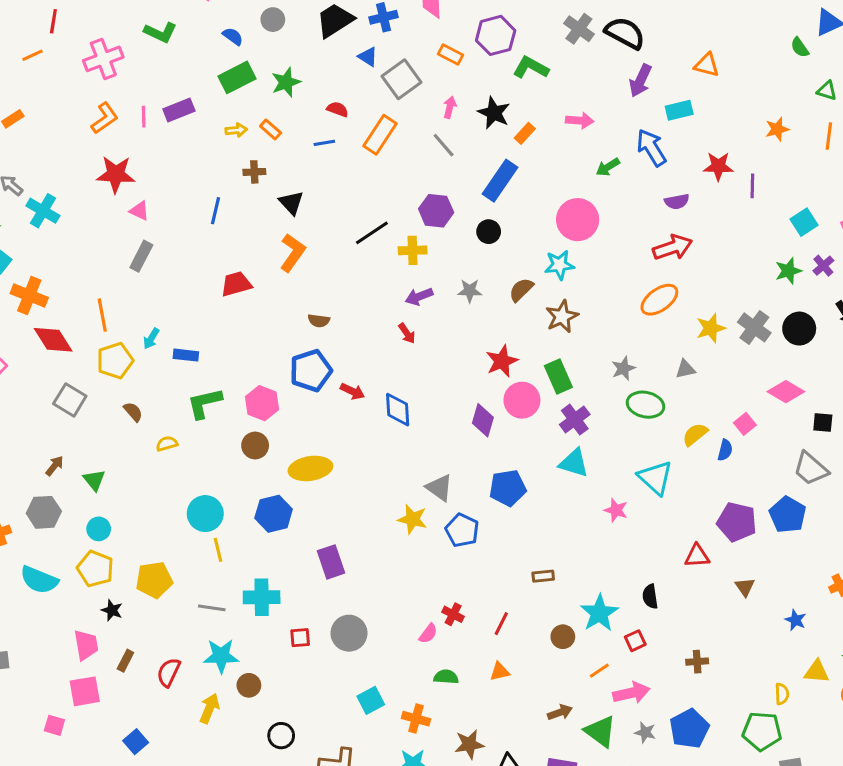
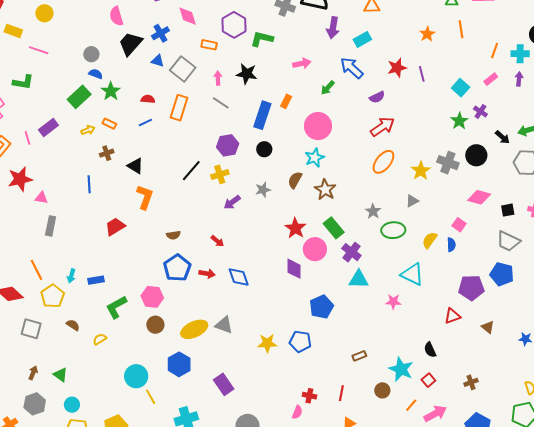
blue semicircle: (233, 36) -> (96, 74), moved
orange rectangle: (525, 133) -> (286, 101), moved
red arrow: (407, 333) -> (217, 241), moved
gray triangle: (439, 488) -> (224, 325), moved

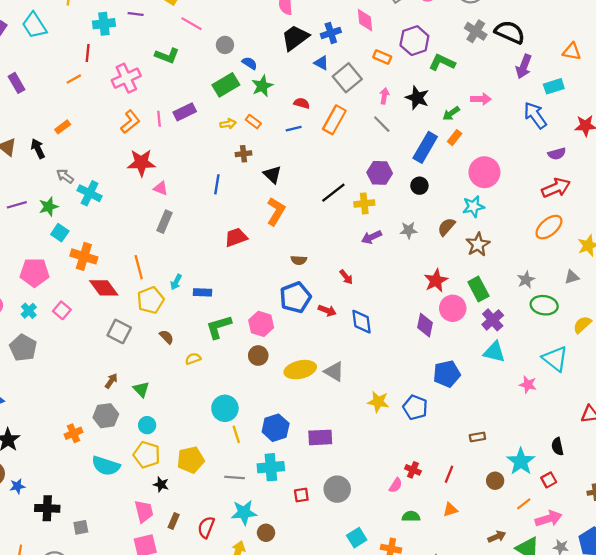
gray circle: (91, 54) -> (225, 45), moved
green arrow: (328, 88) -> (451, 113), moved
blue hexagon: (179, 364) -> (276, 428), moved
purple rectangle: (224, 384) -> (320, 437), turned -70

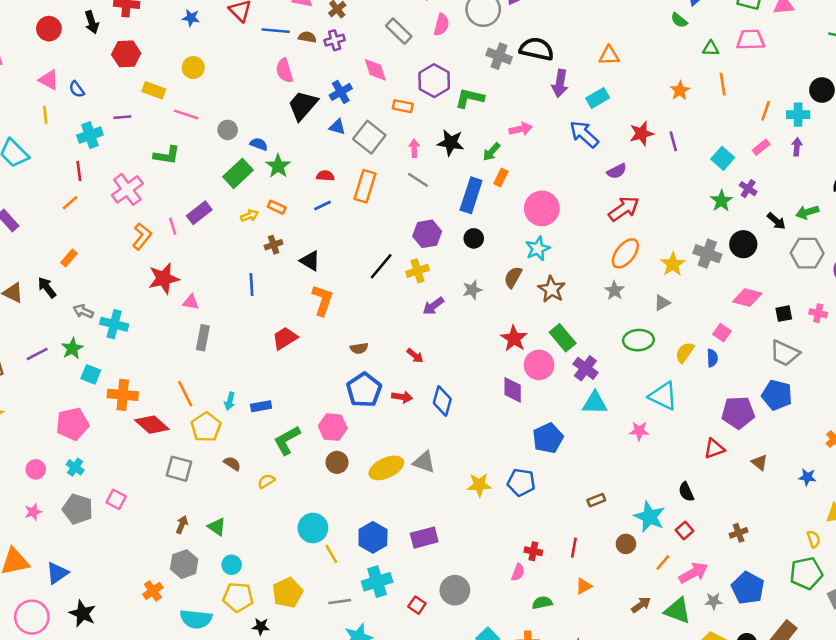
gray star: (526, 280) -> (614, 291), moved
pink square: (62, 310) -> (116, 499), moved
blue diamond: (362, 322) -> (442, 401), turned 35
red square: (301, 495) -> (417, 605), turned -35

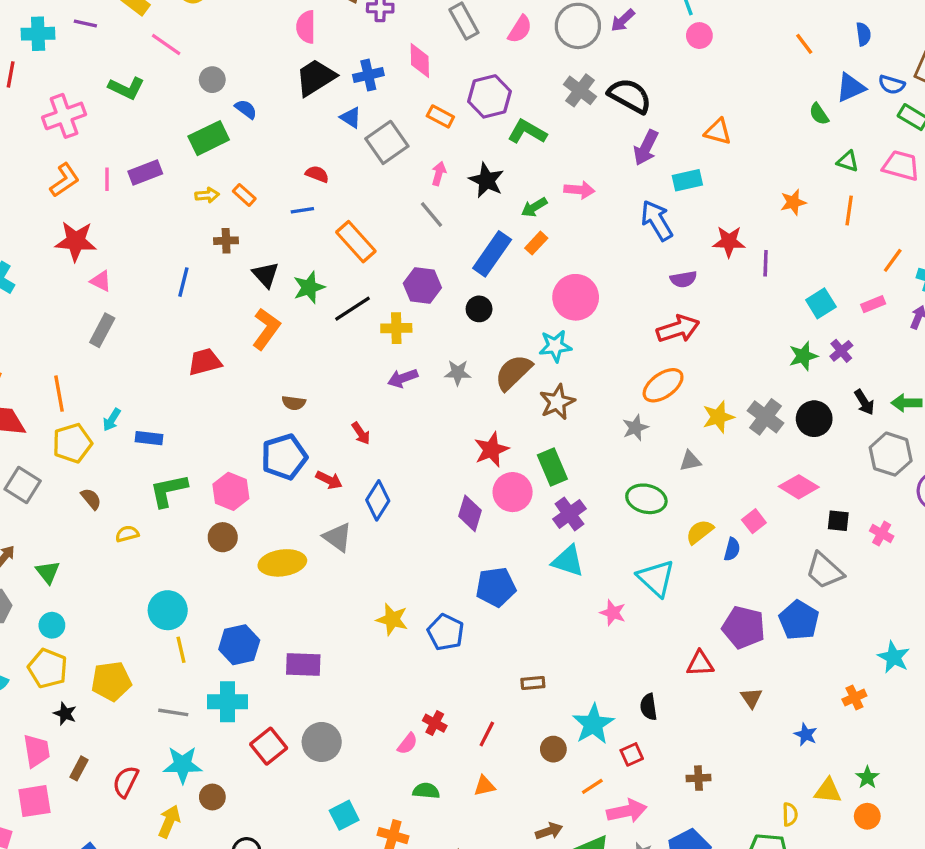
green star: (278, 166) -> (309, 287), moved
orange rectangle: (365, 186) -> (356, 242), moved, turned -76
brown semicircle: (513, 277) -> (513, 372), size x1.4
gray triangle: (424, 462) -> (338, 537), moved
red square: (417, 605) -> (269, 746), size x1.5

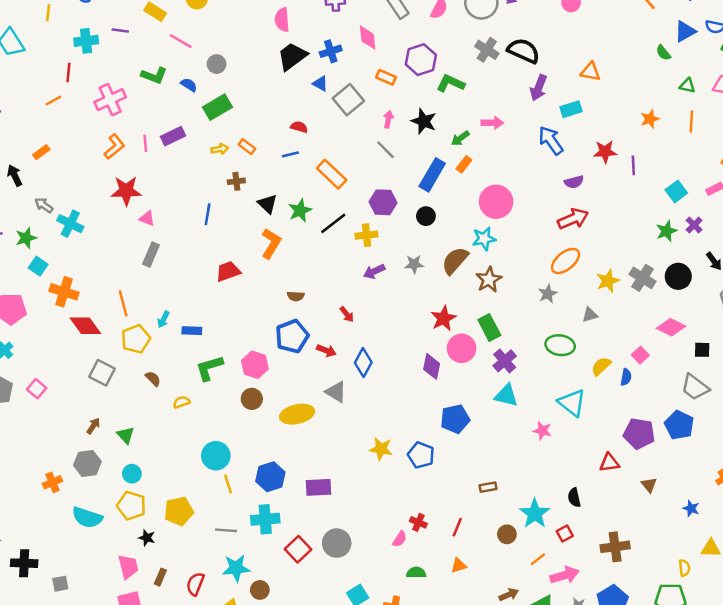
blue semicircle: (246, 109) -> (189, 85), moved
brown cross: (698, 778) -> (615, 547), size x1.6

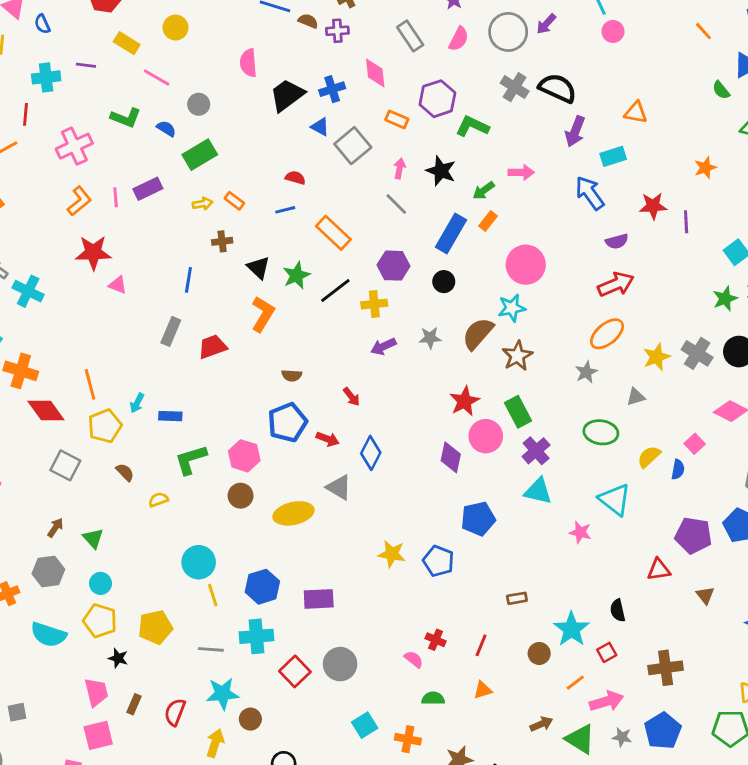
pink semicircle: (282, 20) -> (248, 63), moved
gray rectangle: (151, 254) -> (171, 331), moved
pink semicircle: (400, 539) -> (414, 659), turned -84

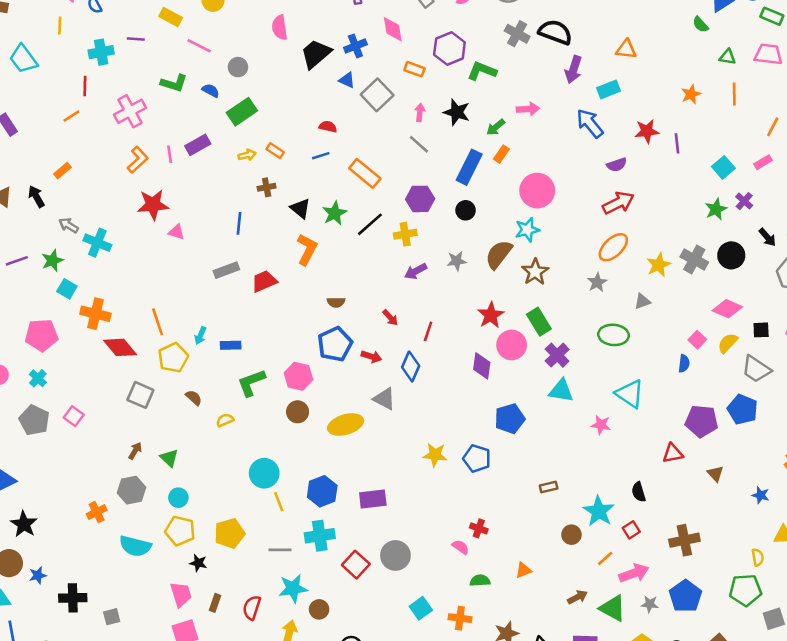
gray rectangle: (171, 331) -> (226, 270), turned 50
yellow semicircle: (649, 457) -> (728, 343), moved
red line: (481, 645) -> (428, 331), moved

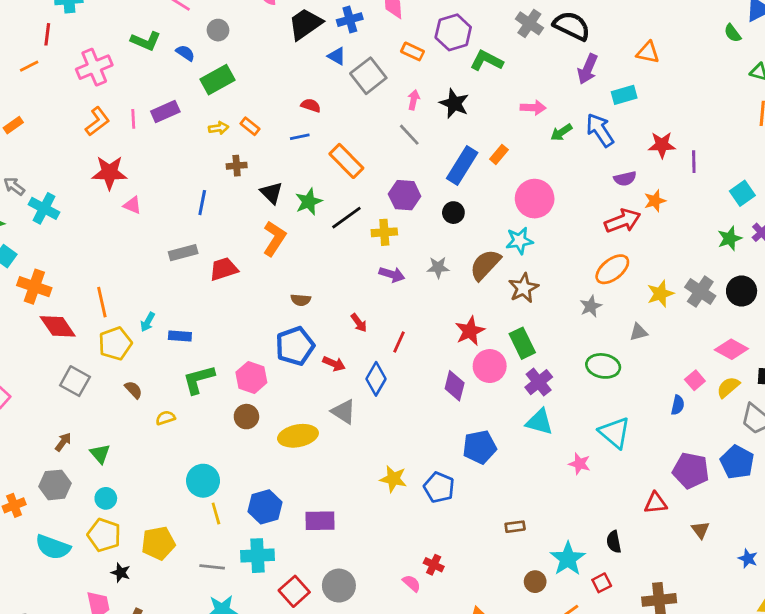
orange star: (691, 94) -> (655, 201), moved
green arrow: (496, 127) -> (561, 132), moved
purple arrow: (416, 271) -> (392, 274), turned -140

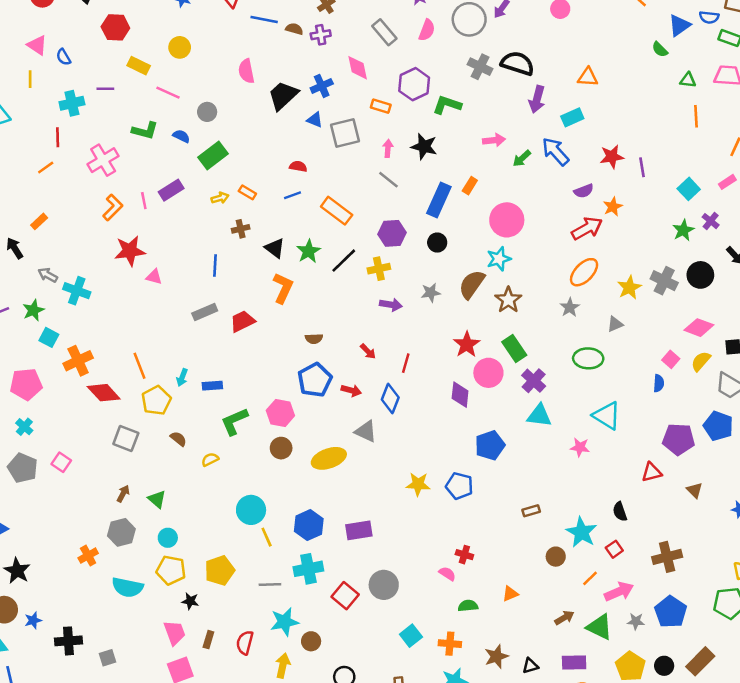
gray square: (368, 76) -> (345, 133), turned 32
orange cross: (34, 287) -> (78, 361), turned -36

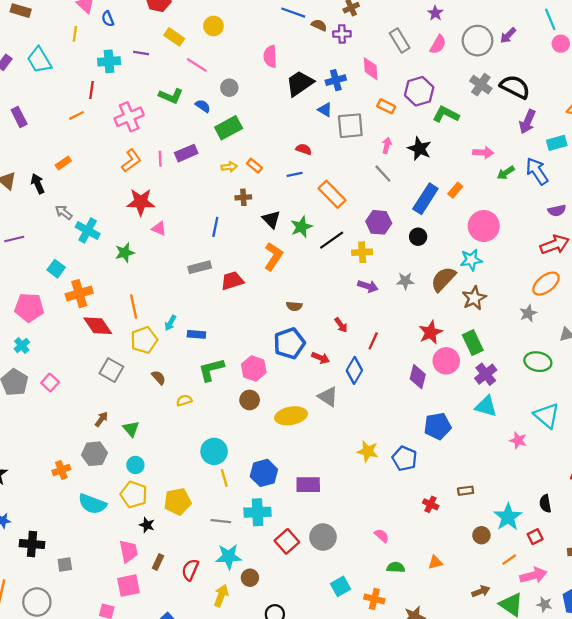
green star: (33, 310) -> (125, 253), moved
red cross: (464, 555) -> (431, 504), moved

